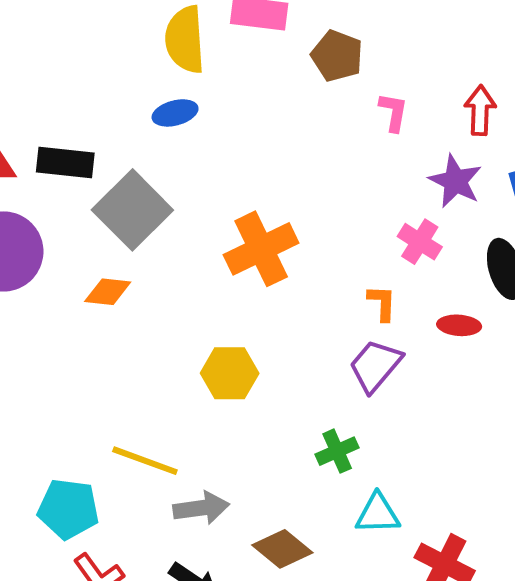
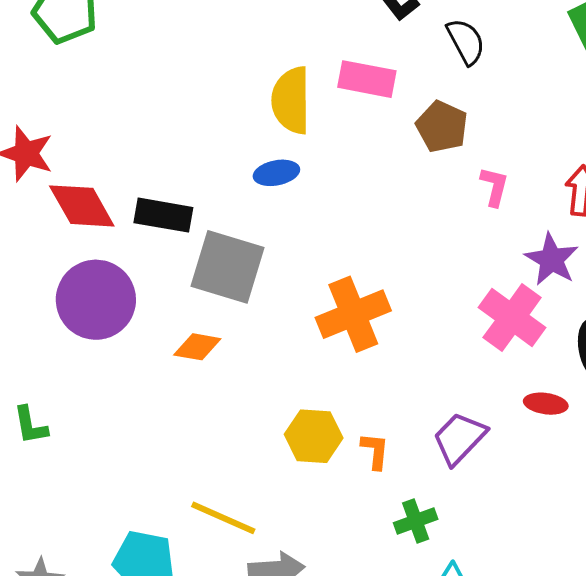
gray square: (132, 210) -> (228, 267), turned -32
pink cross: (420, 242) -> (512, 318), size x1.5
orange L-shape: (382, 303) -> (375, 451), moved

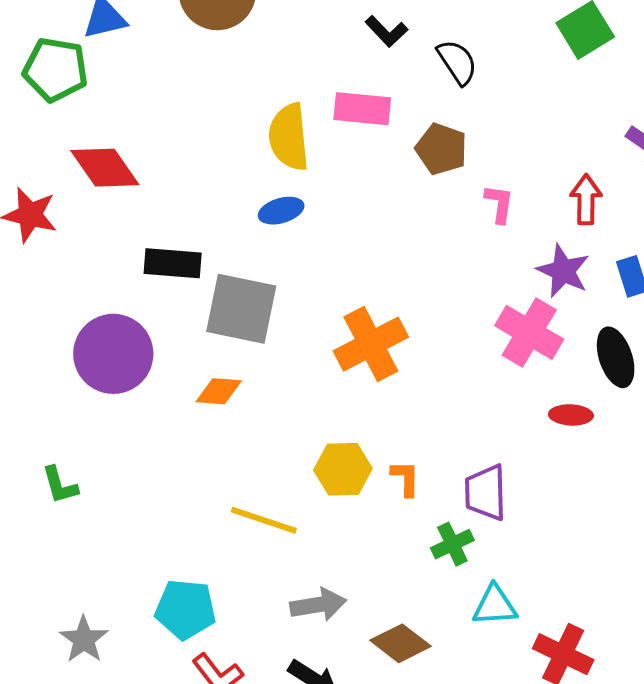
red diamond: (82, 206) -> (105, 168), moved
purple trapezoid: (459, 438) -> (486, 493), moved, turned -40
yellow line: (223, 518) -> (264, 520), moved

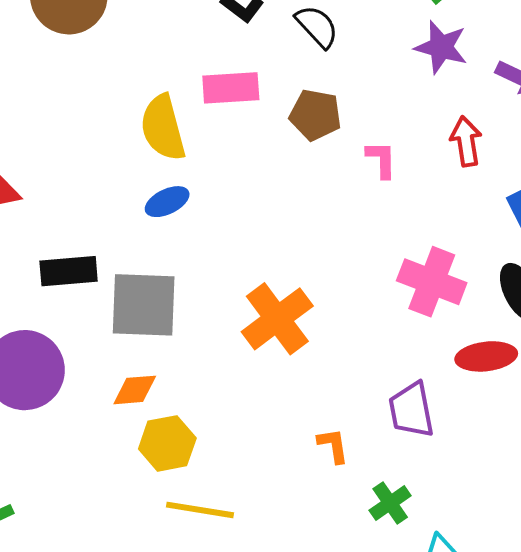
purple star: (563, 271) -> (441, 47), moved
red ellipse: (571, 415) -> (486, 356), size x1.4
yellow hexagon: (343, 469) -> (167, 443), moved
purple trapezoid: (486, 493) -> (411, 410), moved

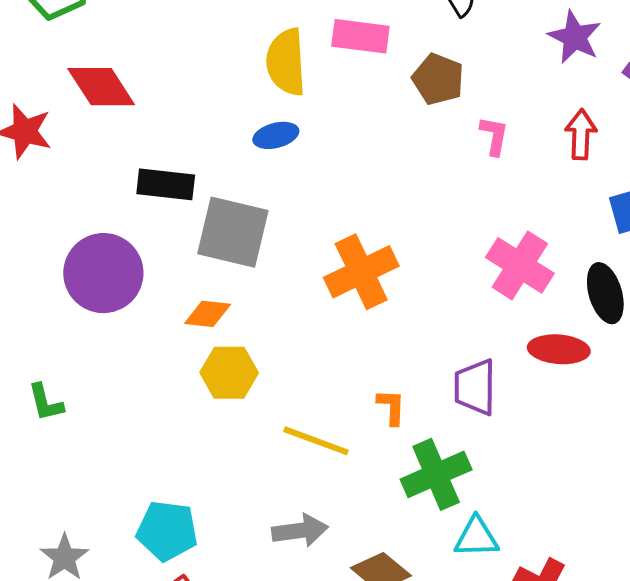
green cross: (390, 503) -> (436, 474), size x1.6
yellow line: (200, 510) -> (316, 441), moved

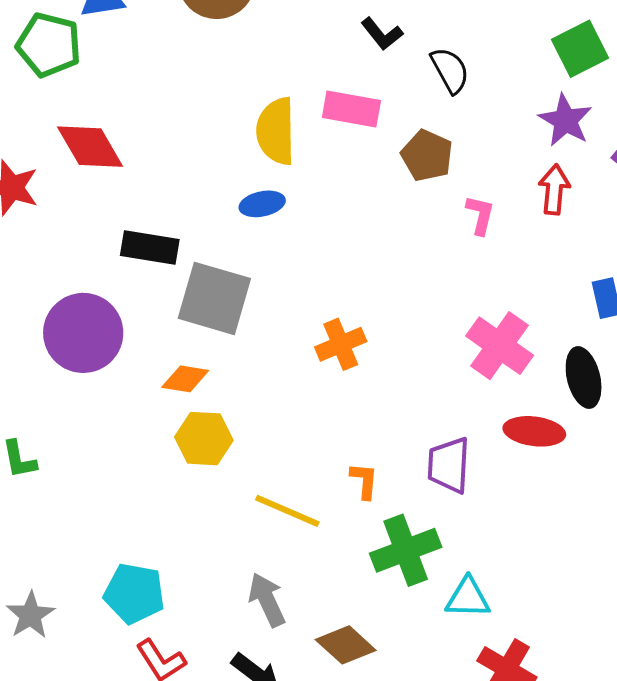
red arrow: (581, 134) -> (554, 189), moved
orange cross: (361, 272) -> (341, 344), size x0.7
gray arrow: (300, 531) -> (267, 600), turned -110
cyan triangle: (476, 537) -> (468, 598), moved

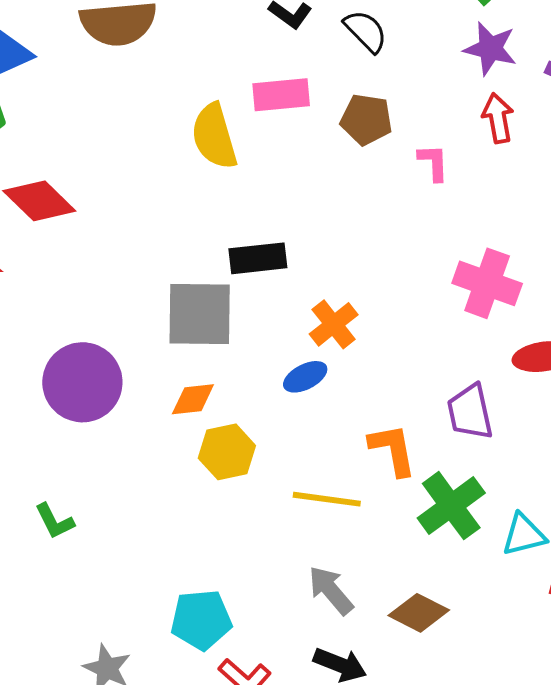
blue ellipse: (262, 204) -> (305, 377), moved
black rectangle: (150, 247) -> (258, 258), moved
orange L-shape: (364, 481) -> (393, 450), size x1.5

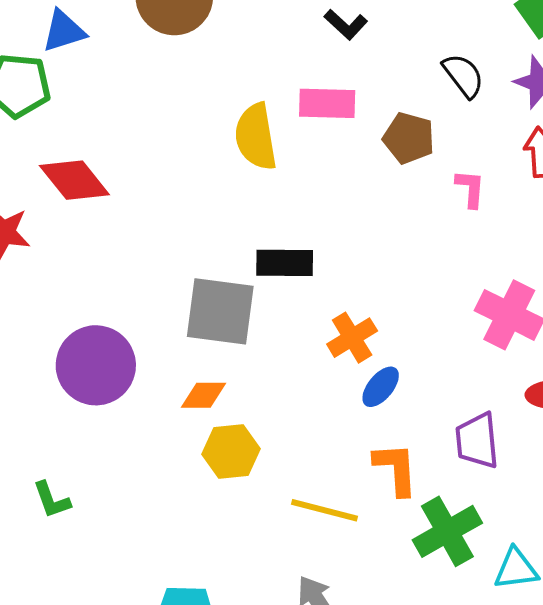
black semicircle: (366, 31) -> (463, 76), moved
blue ellipse: (305, 377) -> (381, 387), moved, turned -30

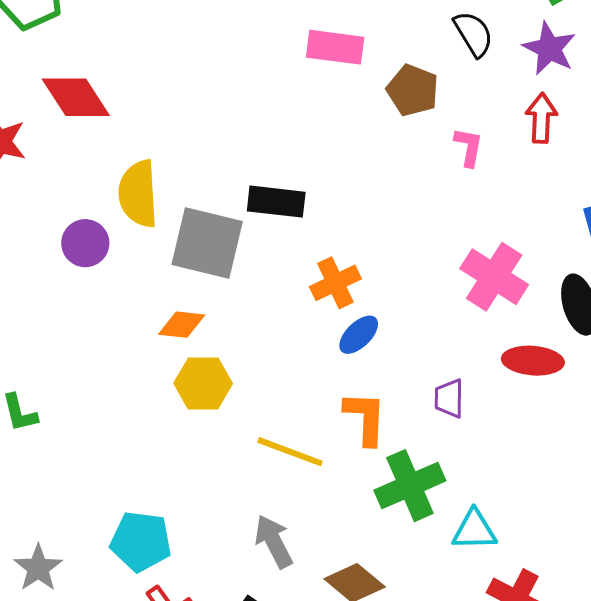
yellow semicircle: (256, 137) -> (138, 194), moved
purple circle: (96, 365) -> (85, 243), moved, size x0.6
purple trapezoid: (477, 441) -> (449, 398), size x0.7

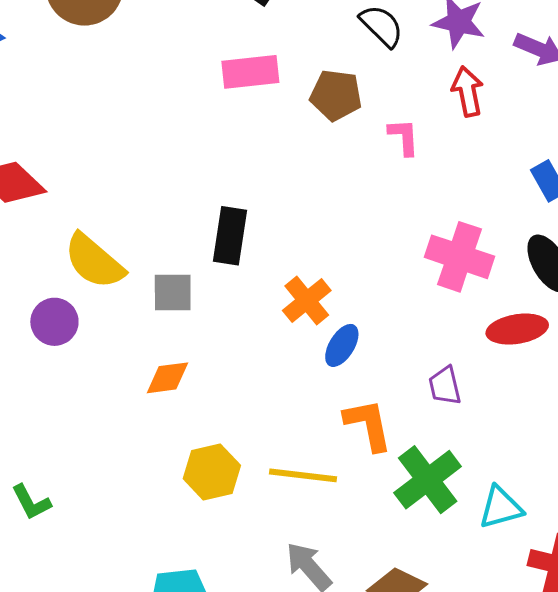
yellow semicircle: (138, 194) -> (94, 261), turned -32
black rectangle: (276, 202) -> (230, 236), turned -74
gray square: (207, 243) -> (173, 293), size x0.6
yellow hexagon: (203, 383) -> (212, 472), moved

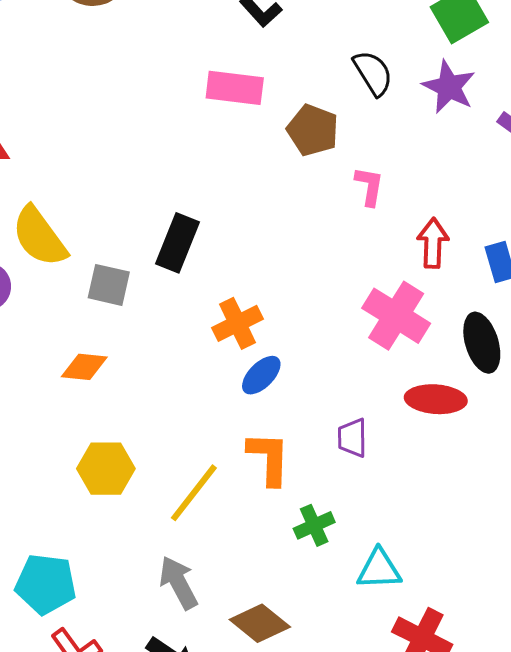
red arrow: (468, 91) -> (433, 243), moved
yellow line: (303, 475) -> (194, 493), turned -72
green cross: (428, 480) -> (314, 525), size x0.6

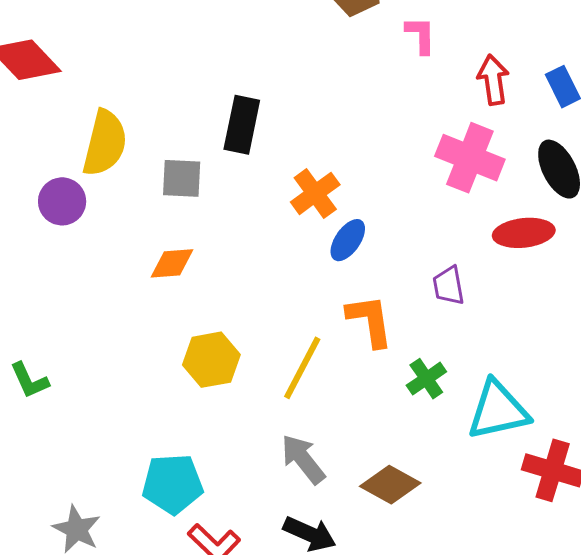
yellow semicircle: (39, 237) -> (105, 143), turned -120
cyan triangle: (379, 569) -> (498, 410), size x1.4

